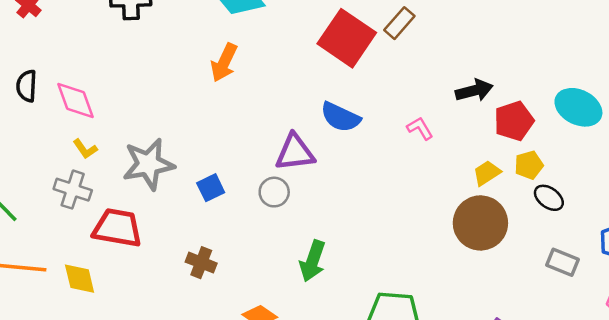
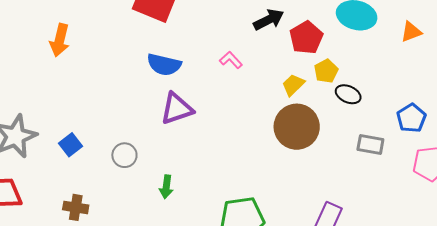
purple triangle: (295, 152) -> (177, 109), moved
gray circle: (274, 192) -> (124, 155), moved
green arrow: (313, 261) -> (166, 187), size x0.7

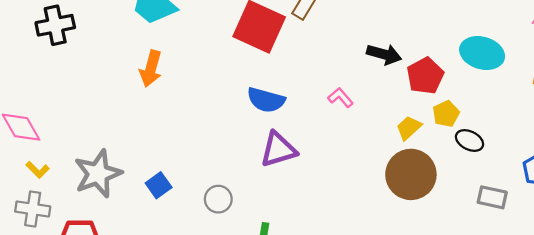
black arrow: (269, 20) -> (384, 54), turned 40

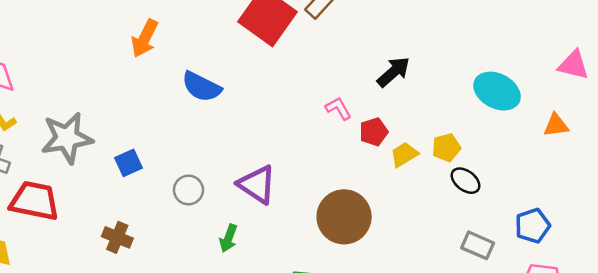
black arrow: (384, 54) -> (394, 72), turned -68
red pentagon: (425, 76) -> (374, 132), moved, size x0.7
blue semicircle: (266, 100) -> (201, 87), moved
purple triangle: (278, 150) -> (257, 185), moved, turned 39
brown circle: (411, 174) -> (344, 217), moved

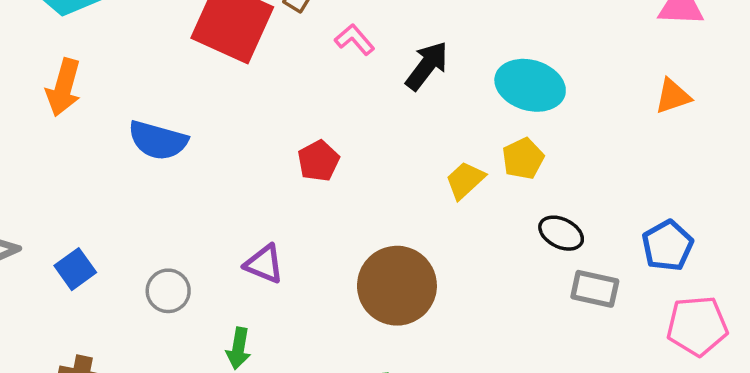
cyan ellipse: (497, 91) -> (530, 85), moved
pink L-shape: (338, 108) -> (355, 39), moved
red pentagon: (374, 132) -> (318, 161), moved
black ellipse: (466, 181) -> (561, 233), moved
purple triangle: (257, 185) -> (264, 264), size x0.7

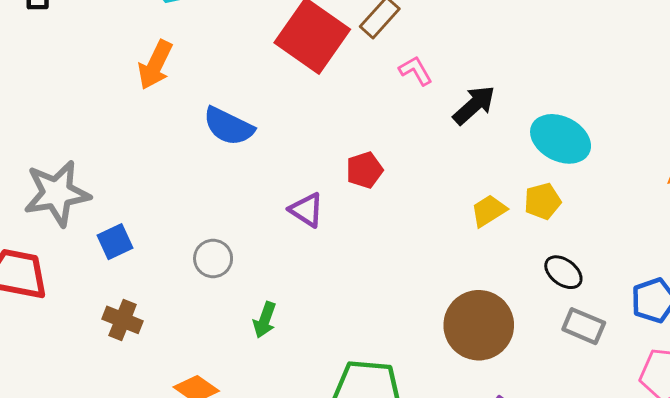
purple triangle: (264, 264) -> (306, 210), moved
blue square: (75, 269) -> (115, 242), moved
brown circle: (397, 286) -> (479, 325), moved

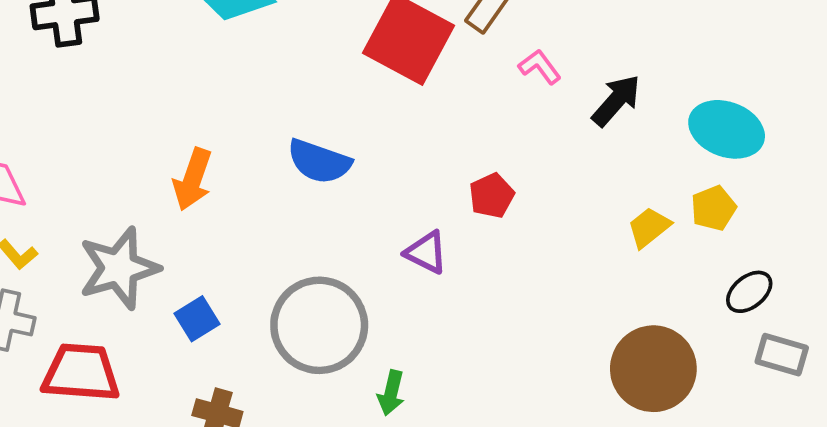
orange arrow: (155, 65) -> (193, 179), moved
gray circle: (213, 258) -> (319, 325), size x2.0
black ellipse: (563, 272) -> (749, 292), turned -69

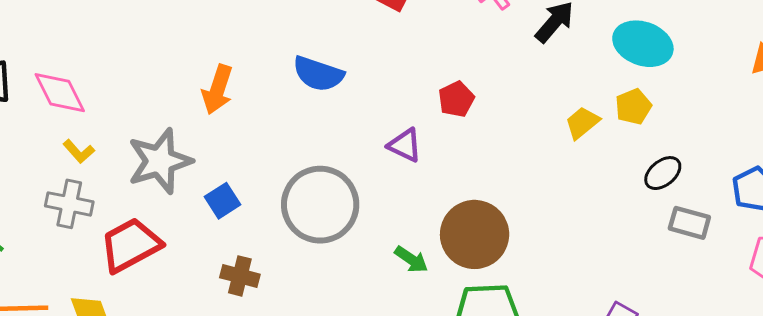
brown circle: (653, 369) -> (475, 234), moved
red trapezoid: (81, 373) -> (131, 245), turned -32
green arrow: (391, 393) -> (411, 259), moved, turned -68

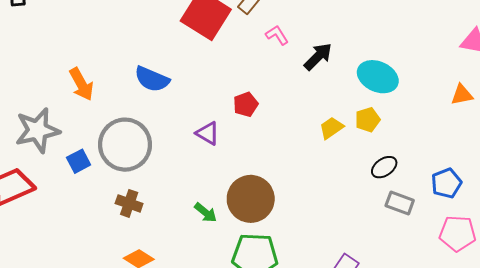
orange arrow: (217, 90) -> (81, 84), turned -52
gray circle: (320, 205) -> (125, 145), moved
brown cross: (240, 276) -> (129, 203), moved

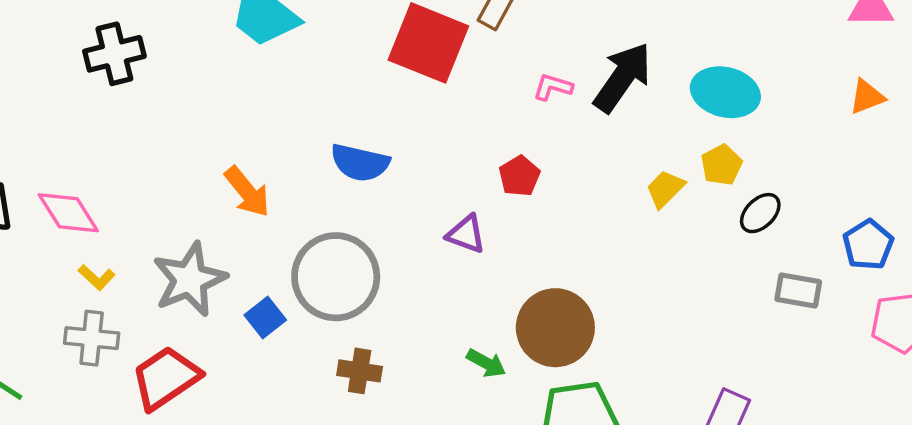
pink L-shape: (277, 35) -> (553, 87), moved, turned -30
black arrow: (318, 57) -> (622, 77), size x1.4
black ellipse: (384, 167) -> (760, 213), moved

